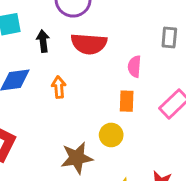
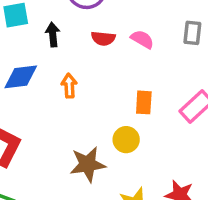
red semicircle: (89, 44) -> (103, 38), size x0.6
pink semicircle: (134, 66) -> (142, 39), moved, turned 115

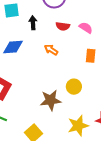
orange arrow: (69, 86) -> (51, 50), moved, turned -56
orange rectangle: (144, 102) -> (91, 56), moved

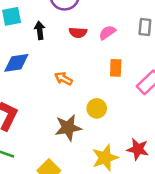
pink semicircle: (86, 28) -> (107, 33), turned -64
orange arrow: (51, 50) -> (64, 79), moved

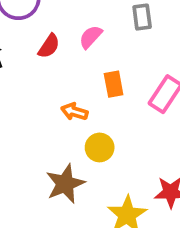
red semicircle: (78, 33) -> (49, 46), turned -48
orange arrow: (64, 79) -> (74, 112), moved

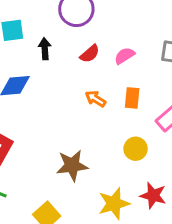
orange arrow: (74, 112) -> (95, 99), moved
yellow circle: (100, 147) -> (136, 149), moved

